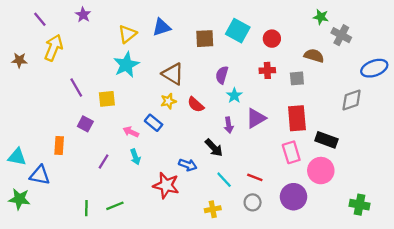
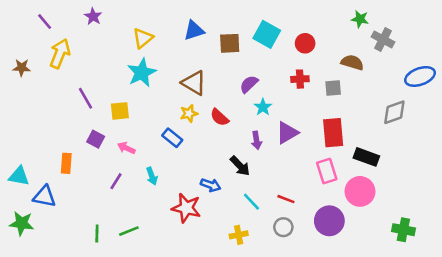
blue triangle: (162, 27) -> (194, 31), moved
purple semicircle: (222, 75) -> (249, 84), turned 30
pink arrow: (131, 132) -> (126, 148), moved

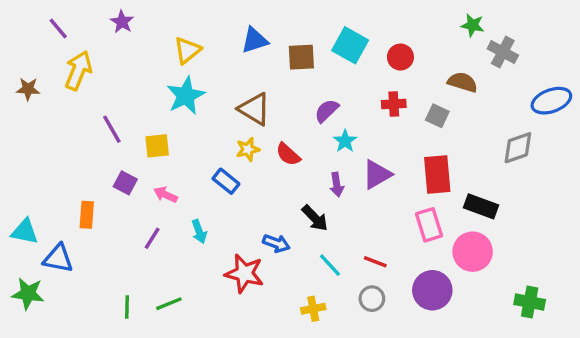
gray square: (333, 88) -> (437, 116), turned 30

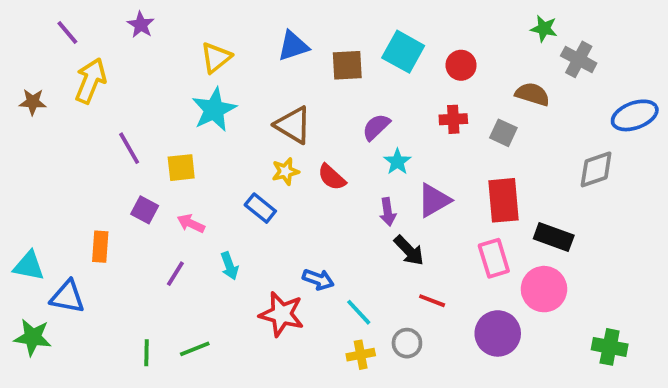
black arrow: (315, 218) -> (409, 250), moved
cyan line: (330, 265) -> (359, 312), moved
gray circle: (372, 299) -> (407, 343), moved

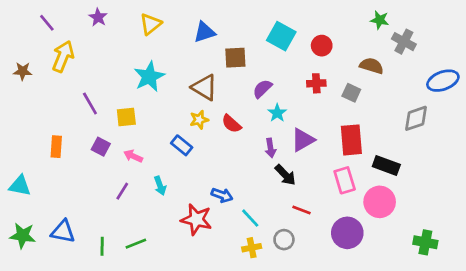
yellow triangle: (216, 58) -> (151, 24), moved
brown square: (347, 65) -> (235, 58), moved
orange rectangle: (100, 247) -> (56, 147), moved
blue triangle: (67, 297) -> (63, 232), moved

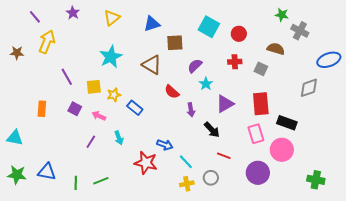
yellow star: (199, 120) -> (114, 95), moved
purple arrow: (270, 148) -> (191, 110), moved

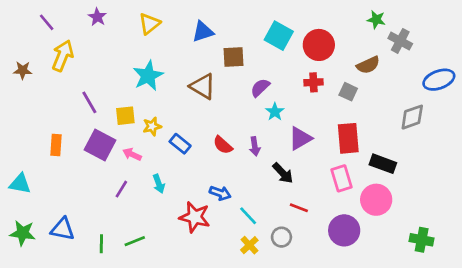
red circle: (239, 34) -> (319, 45), size x1.5
brown semicircle: (276, 49) -> (368, 65), turned 138
red semicircle: (172, 92) -> (223, 145), moved
purple square: (75, 109) -> (100, 145), size x1.6
yellow cross: (187, 184) -> (249, 245), turned -32

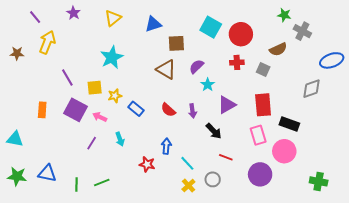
brown triangle: (203, 86) -> (166, 69), moved
blue arrow: (220, 193) -> (166, 146), turned -105
red star: (195, 217) -> (147, 164), size x0.7

